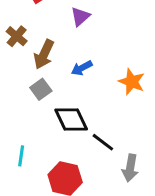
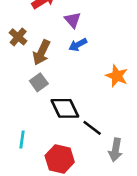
purple triangle: (80, 17) -> (73, 20), turned -30
blue arrow: (82, 68) -> (78, 45), moved

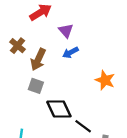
gray square: (39, 82) -> (36, 86), turned -35

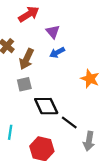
gray square: (36, 86) -> (24, 84), turned -32

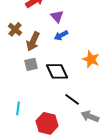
black diamond: (46, 106) -> (57, 71), moved
gray arrow: (89, 141) -> (90, 116), turned 102

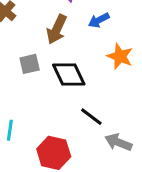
blue arrow: (61, 35) -> (99, 20), moved
brown arrow: (33, 41) -> (57, 29), moved

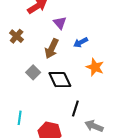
gray square: (30, 64) -> (33, 72), turned -32
black line: (91, 117) -> (75, 108), turned 70

